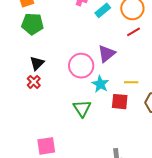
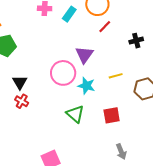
red square: (120, 102) -> (112, 115), moved

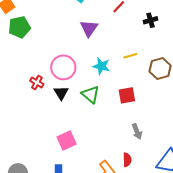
purple triangle: (84, 55) -> (89, 28), moved
pink circle: (63, 73) -> (63, 67), moved
black triangle: (20, 82) -> (61, 93), moved

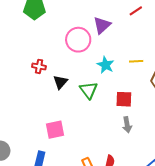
pink circle: (63, 67) -> (78, 40), moved
red cross: (37, 83) -> (39, 66), turned -32
gray arrow: (137, 131) -> (127, 125), moved

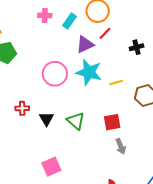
purple triangle: (102, 25) -> (85, 44), moved, turned 30
cyan star: (106, 65) -> (89, 72), moved, size x1.5

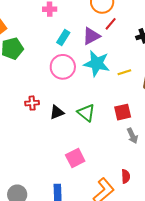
cyan rectangle: (69, 21) -> (63, 37), moved
black triangle: (46, 119) -> (57, 112), turned 42
pink square: (51, 167) -> (75, 158), moved

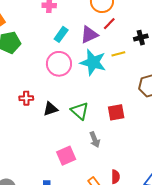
yellow line: (124, 72) -> (118, 54), moved
gray arrow: (132, 136) -> (95, 140), moved

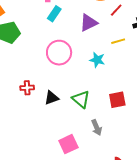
red line: (109, 24) -> (116, 10), moved
cyan rectangle: (61, 34) -> (54, 14), moved
cyan star: (93, 62) -> (97, 60), moved, size x0.6

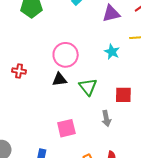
pink circle: (59, 53) -> (66, 55), moved
red cross: (27, 88) -> (19, 71), moved
gray arrow: (97, 127) -> (106, 118), moved

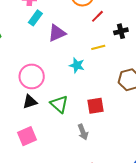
purple triangle: (111, 14) -> (57, 33), moved
pink square: (66, 128) -> (27, 136), moved

